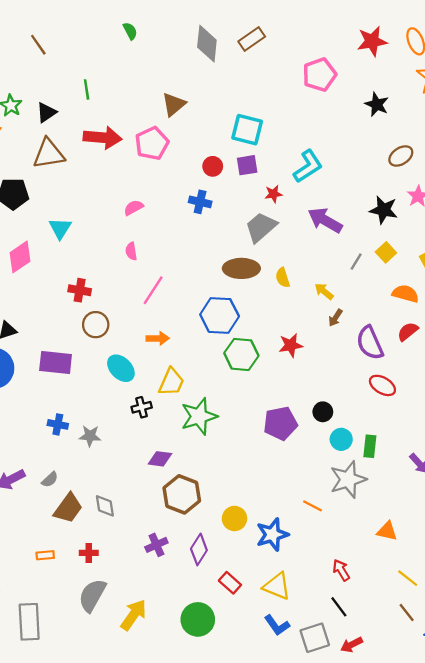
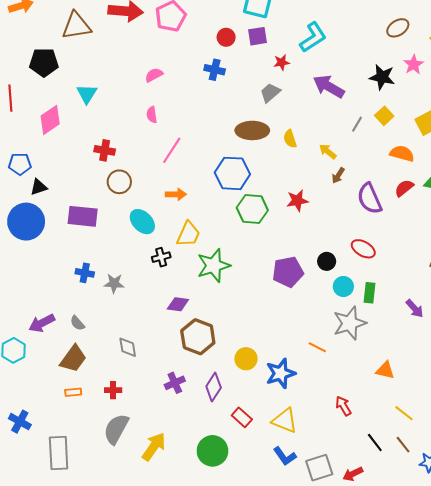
gray trapezoid: (261, 227) -> (270, 93), size x0.7
red ellipse: (382, 385) -> (363, 249), moved
gray semicircle: (50, 479) -> (77, 323), turned 91
brown trapezoid: (68, 508) -> (73, 359), moved
black line: (339, 607) -> (375, 443), moved

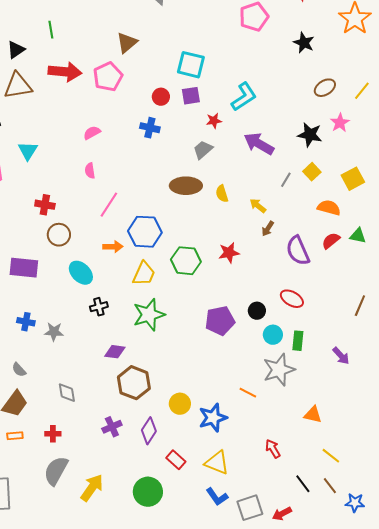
blue hexagon: (232, 173) -> (145, 232), moved
yellow trapezoid: (188, 234) -> (144, 274), moved

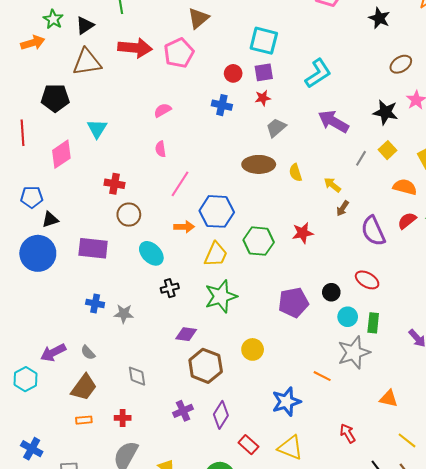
red star: (214, 121) -> (263, 98), moved
yellow circle: (180, 404) -> (253, 349), moved

